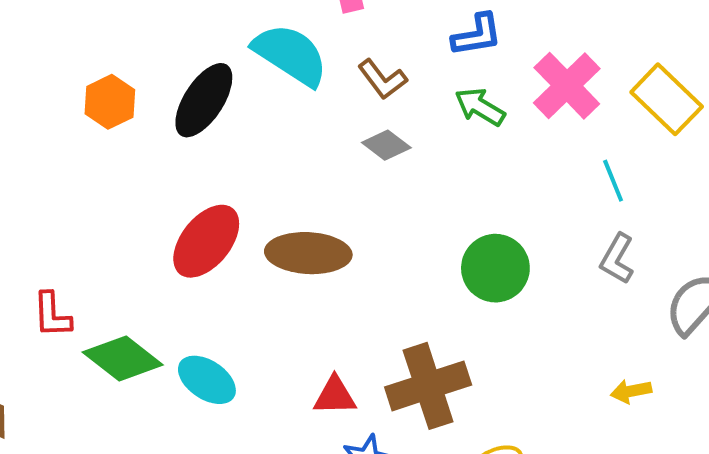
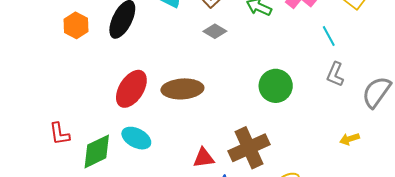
green diamond: (123, 358) -> (97, 151), turned -57
cyan ellipse: (207, 380) -> (136, 138), moved

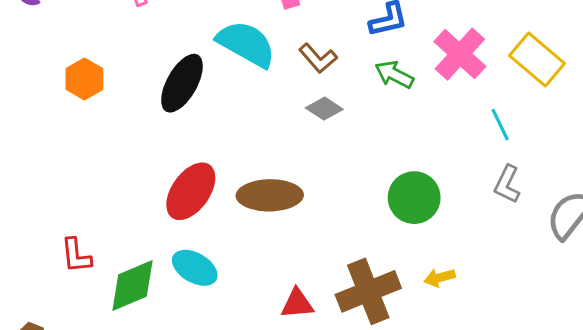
orange hexagon: (76, 25) -> (84, 79), moved
yellow arrow: (349, 139) -> (440, 278), moved

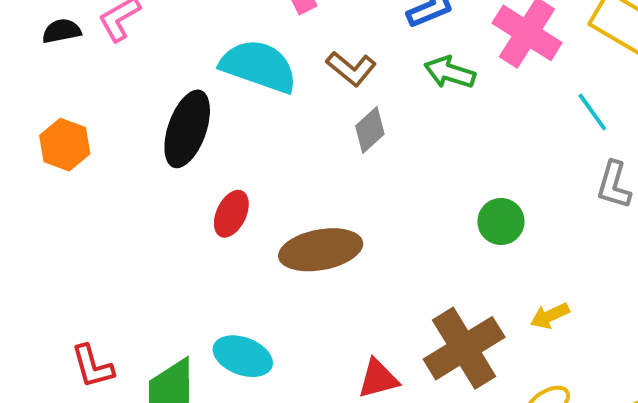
gray diamond: (324, 109) -> (370, 130), turned -66
red ellipse: (191, 191) -> (231, 214), moved, size x0.6
green circle: (414, 198) -> (501, 221), size x0.7

